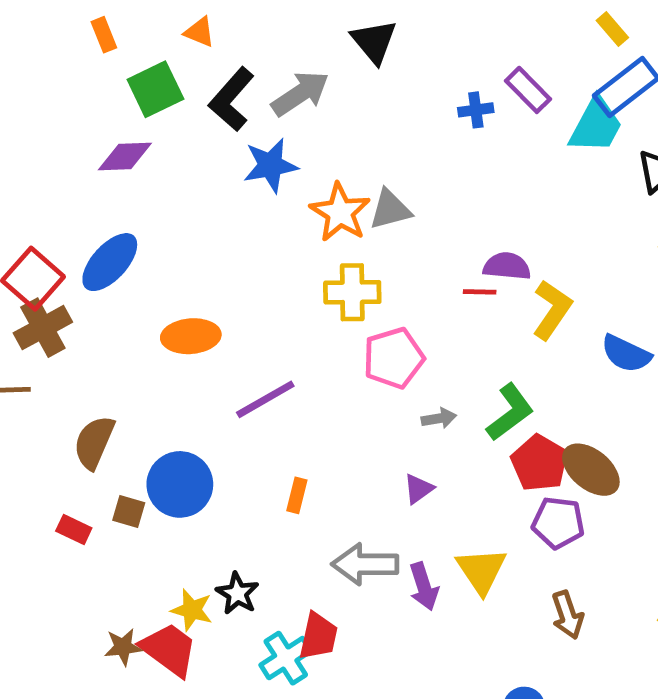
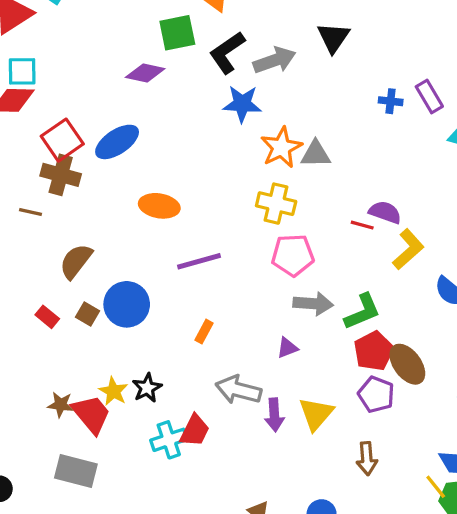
brown cross: (43, 328) -> (61, 175), turned 30
gray arrow: (439, 418) -> (313, 304), size x1.6

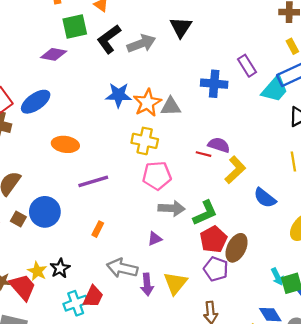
blue cross: (391, 101) -> (214, 84), moved, size x1.6
blue star: (242, 104) -> (118, 95), moved
brown ellipse: (407, 364) -> (237, 248), turned 64

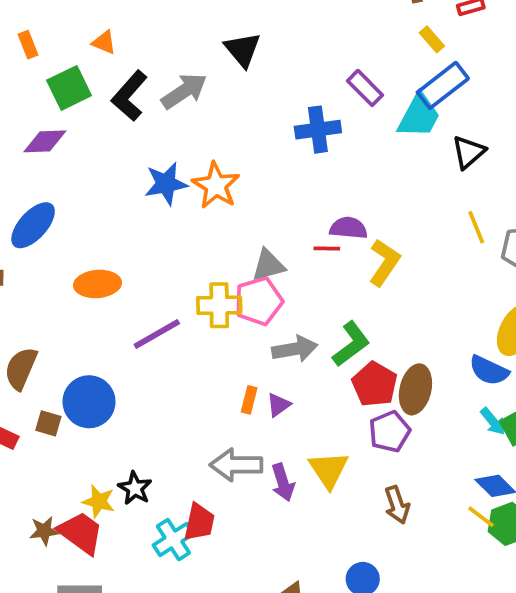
gray triangle: (171, 107) -> (268, 265), moved
yellow cross: (145, 141) -> (219, 305), moved
blue semicircle: (265, 198) -> (489, 370), moved
orange rectangle: (98, 229) -> (249, 400), moved
purple pentagon: (216, 269) -> (390, 432), turned -30

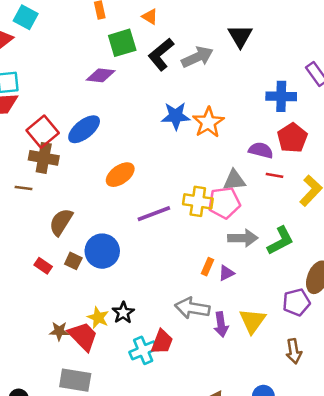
purple semicircle: (348, 228) -> (261, 150), moved
orange ellipse: (98, 284) -> (120, 175), turned -40
red pentagon: (375, 384) -> (292, 138), moved

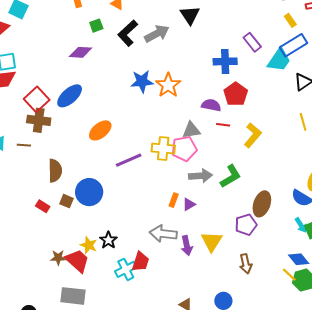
green square: (122, 43) -> (96, 26), size x0.6
brown semicircle: (61, 222) -> (55, 171), turned 150

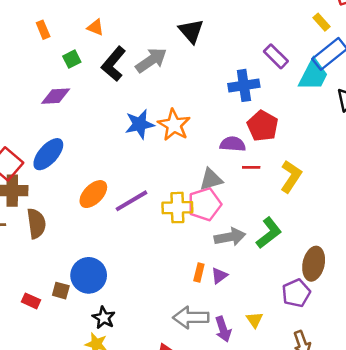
purple line: (129, 160) -> (131, 201), moved
brown semicircle: (55, 171) -> (36, 223), moved
black star: (108, 240) -> (104, 318), moved
yellow triangle: (212, 241) -> (254, 320), size x0.6

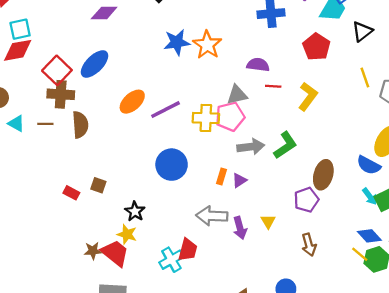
red pentagon: (263, 126) -> (316, 47), moved
blue circle: (89, 275) -> (172, 165), moved

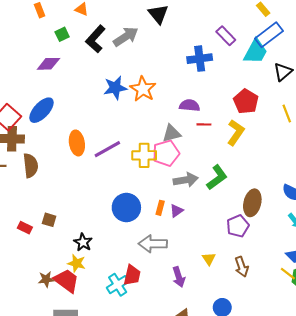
red pentagon: (316, 47) -> (246, 101), moved
orange ellipse: (132, 102) -> (77, 143), turned -55
blue circle: (172, 165) -> (126, 207), moved
yellow triangle: (268, 221) -> (209, 259), moved
purple arrow: (240, 228) -> (179, 277), moved

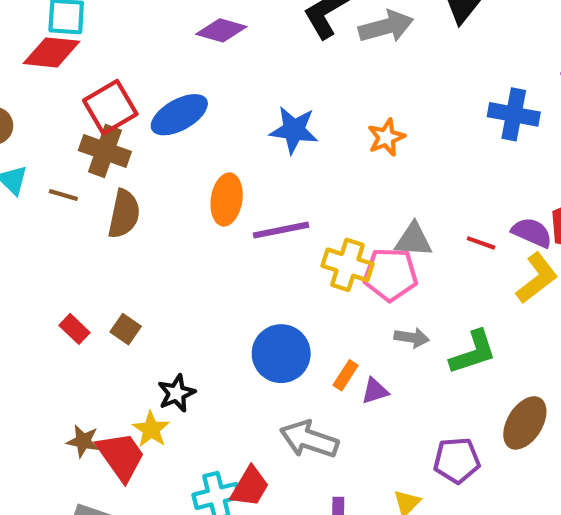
blue star: (115, 88) -> (294, 130), moved
orange star: (143, 89) -> (386, 137), size x0.7
purple semicircle: (190, 105) -> (532, 232), moved
gray arrow: (186, 180) -> (412, 338), size x0.7
purple pentagon: (238, 226) -> (457, 460), moved

